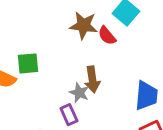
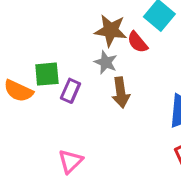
gray star: (79, 93) -> (106, 62), moved
purple rectangle: (69, 115) -> (70, 91), moved, turned 48

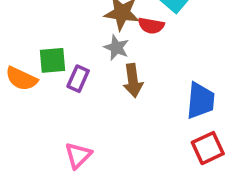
red semicircle: (138, 42) -> (151, 26), turned -40

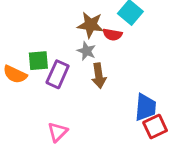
purple rectangle: (78, 79) -> (58, 74), size x1.4
blue trapezoid: (200, 101) -> (145, 107), moved

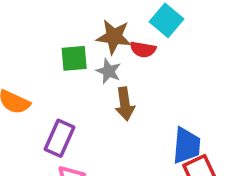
green square: (38, 61) -> (74, 58), moved
purple rectangle: (58, 74) -> (60, 138), moved

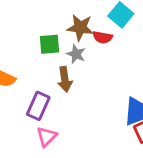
brown arrow: (125, 104) -> (65, 79), moved

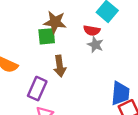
brown star: (80, 27) -> (55, 22), moved
gray star: (76, 54) -> (95, 45), moved

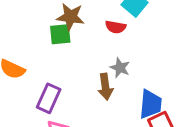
gray star: (95, 45) -> (120, 68), moved
brown arrow: (60, 66) -> (105, 87), moved

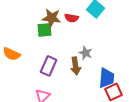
red semicircle: (116, 27) -> (72, 18), moved
purple rectangle: (49, 98) -> (49, 66), moved

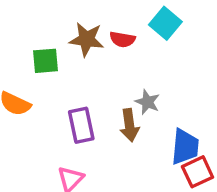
green square: (45, 30) -> (45, 61), moved
purple rectangle: (49, 66) -> (81, 125), turned -36

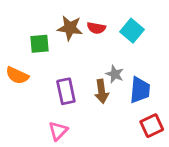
cyan square: (165, 23) -> (132, 31), moved
blue trapezoid: (185, 147) -> (140, 90), moved

